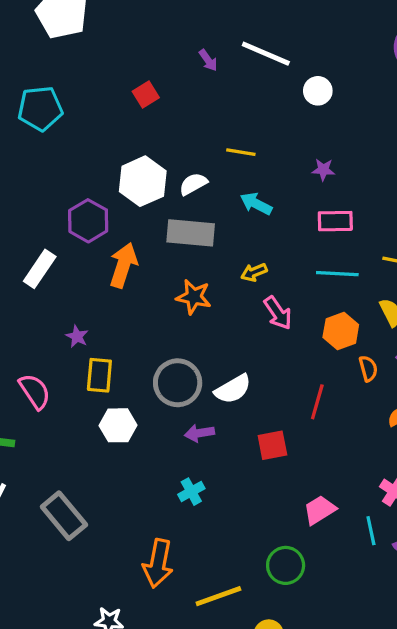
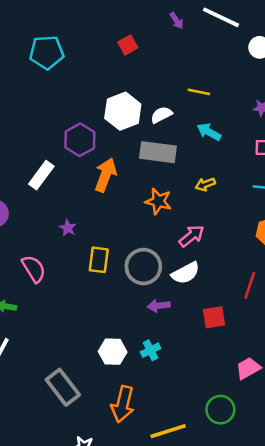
pink arrow: (278, 313) -> (192, 236), moved, turned -96
yellow rectangle: (99, 375) -> (99, 260), moved
white hexagon: (118, 425) -> (113, 352), moved
gray rectangle: (64, 516) -> (63, 387), moved

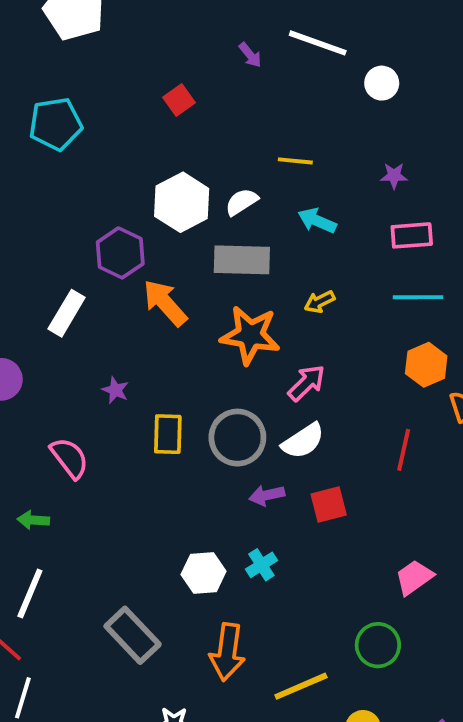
orange arrow: (105, 175) -> (165, 303), turned -56
orange star: (158, 201) -> (250, 335), size x1.4
red square: (214, 317) -> (329, 504), moved

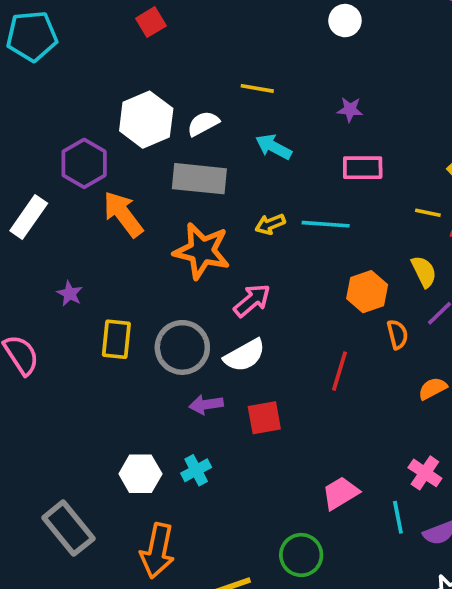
cyan line: (418, 297) -> (326, 224), moved

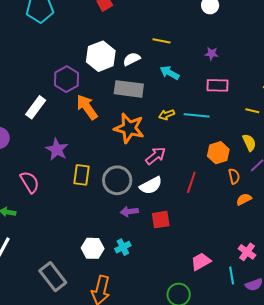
purple star: (70, 294) -> (57, 149), size x1.6
red line: (340, 371) -> (191, 182), moved
orange semicircle: (433, 388) -> (244, 199), moved

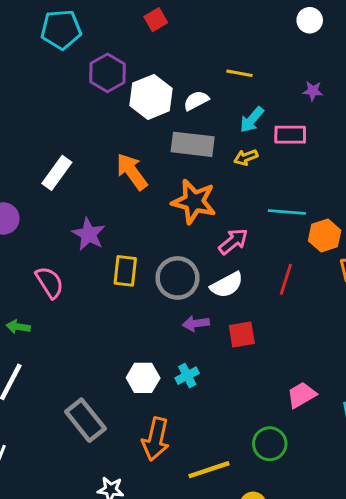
cyan arrow: (170, 73) -> (252, 120), turned -78
purple hexagon: (66, 79) -> (107, 73), moved
pink rectangle: (218, 85) -> (290, 135), moved
yellow arrow: (167, 115) -> (246, 157), moved
cyan line: (197, 115) -> (287, 212), moved

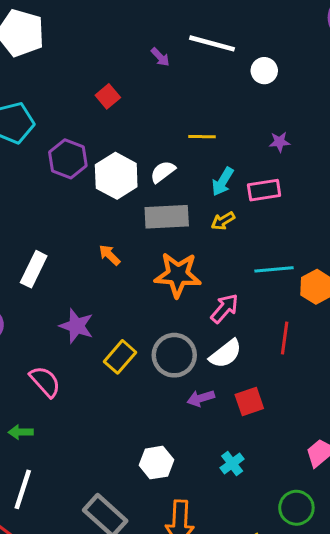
orange arrow: (132, 172) -> (110, 255), size x0.6
yellow rectangle: (125, 271) -> (120, 357), turned 44
cyan cross: (187, 376) -> (232, 463), moved

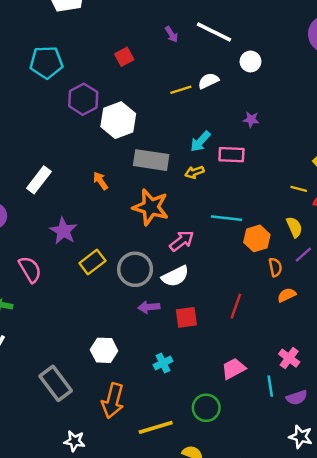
yellow line: (202, 137) -> (181, 90), moved, turned -30
white semicircle: (163, 172) -> (208, 81), moved
red line: (285, 338) -> (236, 306), moved

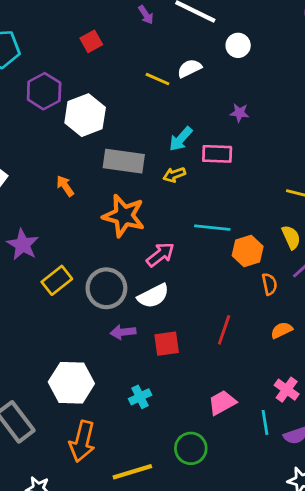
yellow line: (181, 90) -> (157, 79), turned 42
orange semicircle: (287, 295) -> (282, 330), moved
white hexagon: (104, 350) -> (71, 383), size x1.4

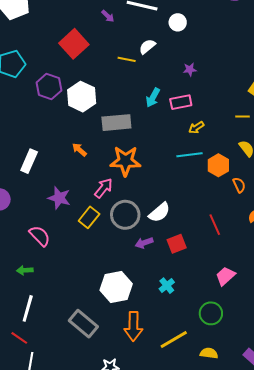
red square: (91, 41) -> (74, 44), size x1.8
yellow arrow: (174, 175) -> (196, 128), moved
pink arrow: (160, 255) -> (104, 188), moved
red line: (224, 330) -> (215, 225), turned -30

